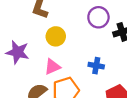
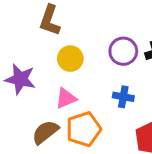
purple circle: (98, 17) -> (123, 51), moved

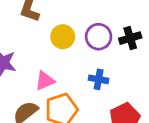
yellow circle: (70, 59) -> (63, 37), moved

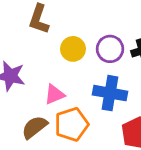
blue cross: (99, 79) -> (110, 93), size x1.6

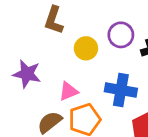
purple circle: (110, 49) -> (121, 35), moved

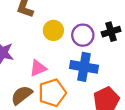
purple circle: (121, 35) -> (83, 35), moved

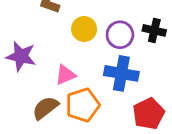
black cross: (111, 32) -> (154, 30), turned 30

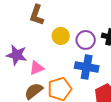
pink triangle: (65, 75) -> (37, 68), moved

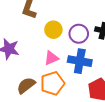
pink triangle: (37, 68) -> (51, 58), moved

